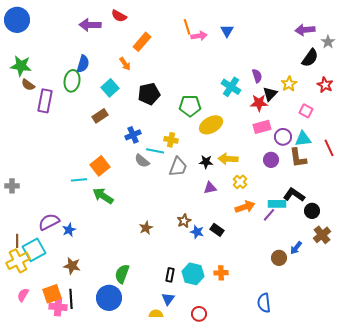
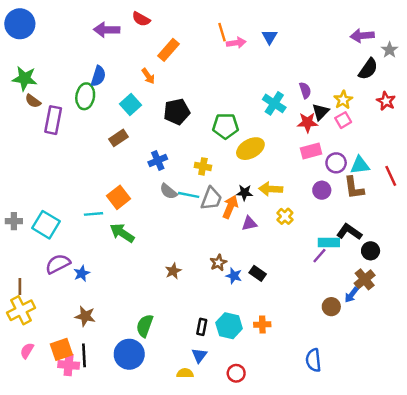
pink square: (306, 111) -> (343, 120), moved, turned 32
cyan line: (155, 151) -> (189, 195), moved
orange arrow: (245, 207) -> (230, 207), moved, turned -48
brown cross: (322, 235) -> (365, 279), moved
cyan square: (34, 250) -> (46, 225), moved, turned -30

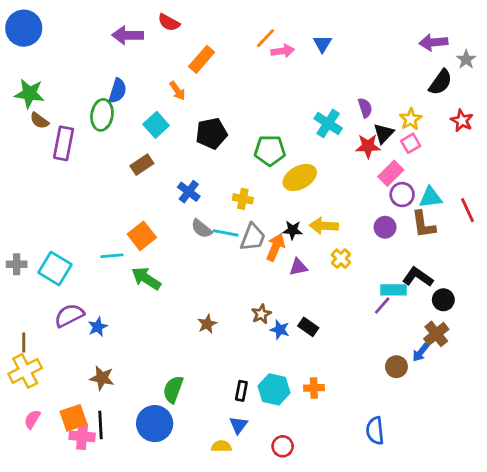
orange line: (222, 32) -> (266, 38), turned 60
pink rectangle: (311, 151) -> (391, 173), moved, turned -30
blue cross: (158, 160) -> (189, 192), turned -30

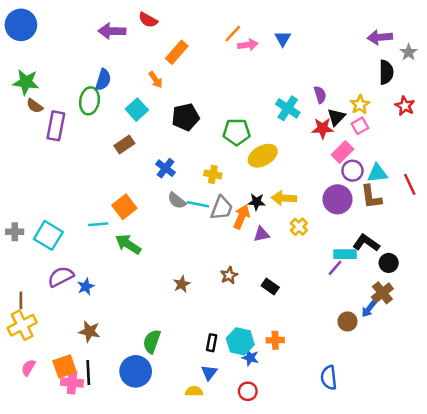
black semicircle: (441, 82) -> (386, 72), turned -35
purple circle: (385, 227) -> (338, 199), size x1.5
blue star: (280, 330) -> (250, 358), moved

